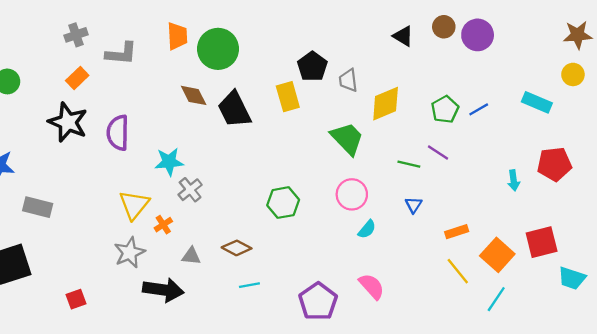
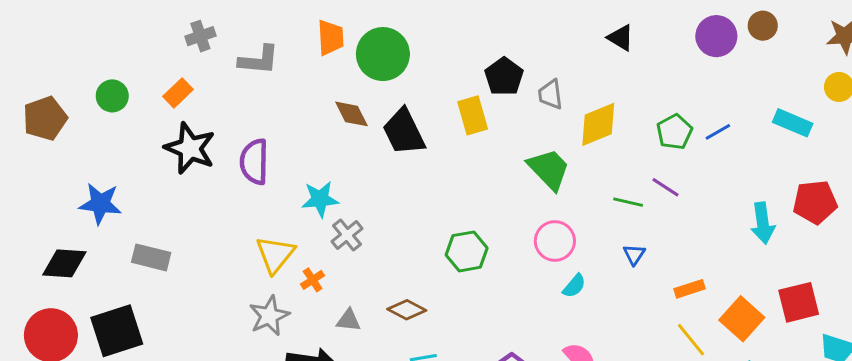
brown circle: (444, 27) -> (763, 26), moved
orange rectangle: (77, 78) -> (178, 93), moved
cyan arrow: (514, 180) -> (763, 223), size x1.5

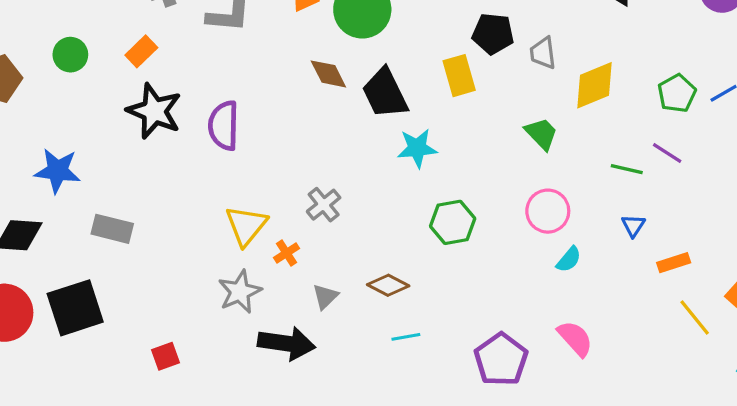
black pentagon: (504, 76) -> (493, 34), turned -30
green trapezoid: (549, 169) -> (541, 134), size x0.7
cyan star: (320, 199) -> (417, 148), moved
orange rectangle: (689, 289) -> (674, 263), moved
gray triangle: (348, 320) -> (325, 297), turned -50

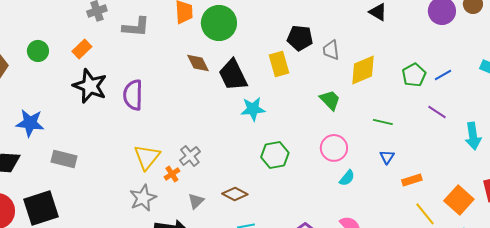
purple line: (667, 153) -> (437, 112), moved
gray cross: (324, 205) -> (190, 156), moved

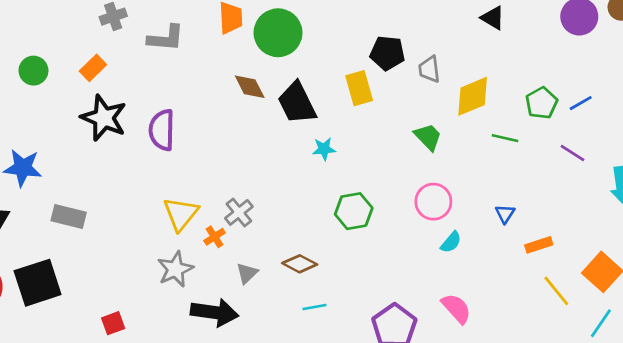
cyan star: (253, 109) -> (324, 149), size x0.7
green line: (383, 122) -> (505, 138), moved

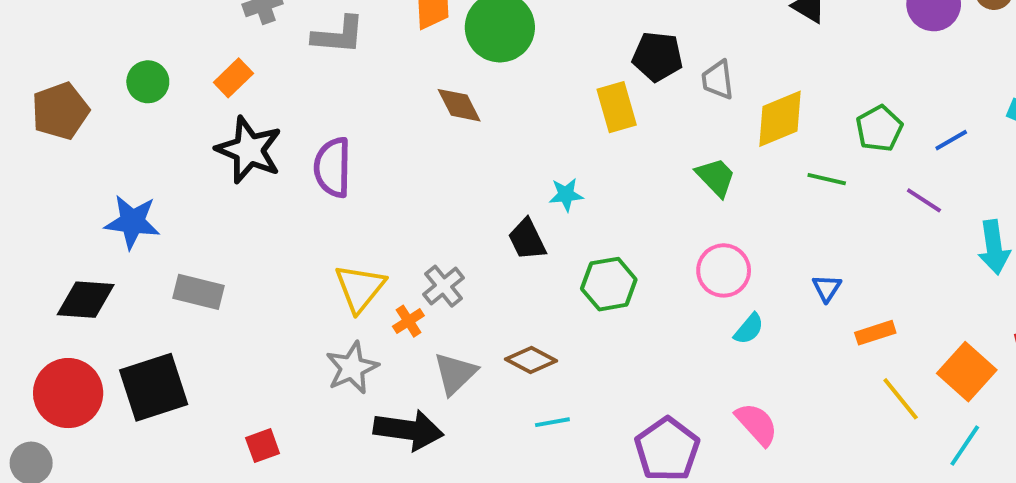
black trapezoid: (297, 103) -> (527, 239), moved, size x0.7
blue line: (581, 103) -> (951, 140), moved
gray triangle: (247, 273) -> (455, 374), size x1.4

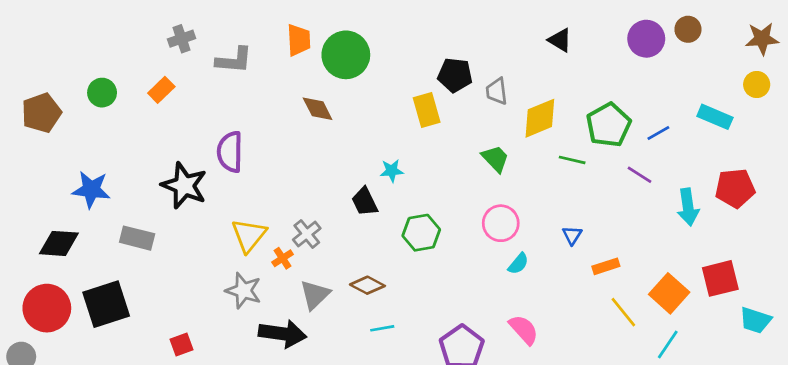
green pentagon: (879, 128) -> (609, 125), size x1.4
black star: (249, 150) -> (184, 186), moved
gray star: (352, 368) -> (243, 291), turned -30

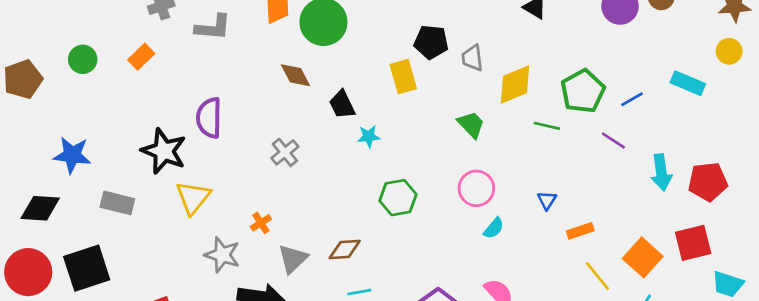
red pentagon: (735, 188) -> (708, 182), moved
black trapezoid: (365, 202) -> (342, 105), moved
gray cross: (307, 234) -> (285, 152), moved
yellow triangle: (249, 235) -> (193, 198), moved
brown diamond: (367, 285) -> (345, 249), turned -32

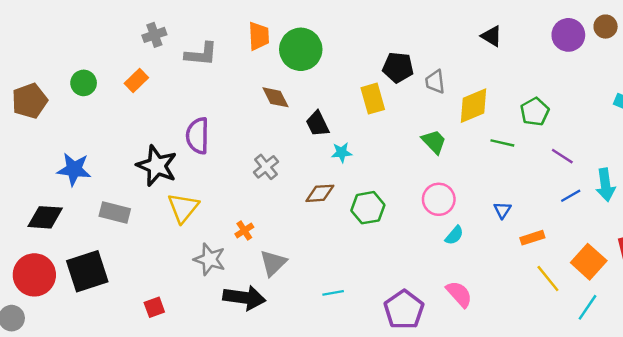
green pentagon: (583, 91) -> (535, 112), size x0.7
blue line: (632, 99) -> (571, 196), moved
brown diamond: (345, 249) -> (320, 193), moved

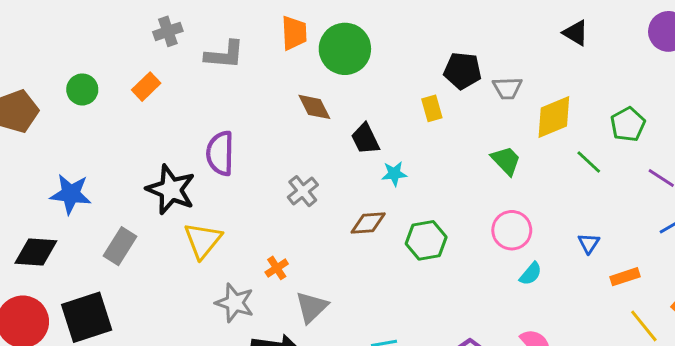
gray trapezoid: (435, 82) -> (507, 88), turned -85
yellow rectangle: (373, 99) -> (432, 108), size x0.7
green line: (502, 143) -> (589, 162), turned 30
gray rectangle: (115, 213) -> (120, 246), turned -72

